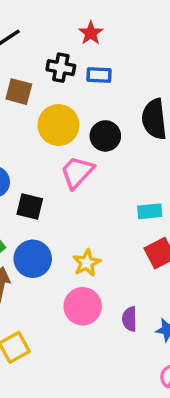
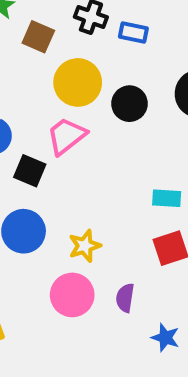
pink trapezoid: (77, 172) -> (66, 136), moved
purple semicircle: (130, 319) -> (125, 298), moved

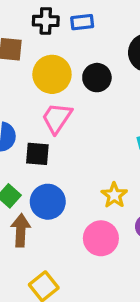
yellow star: (85, 246) -> (114, 195), moved

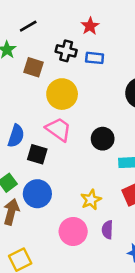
black circle: (97, 78) -> (103, 139), moved
pink trapezoid: (57, 118) -> (59, 129), turned 80

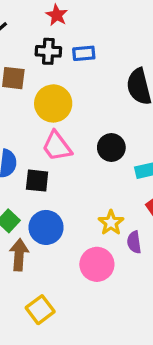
red star: (90, 26) -> (57, 15), moved
pink trapezoid: (59, 129) -> (57, 146), turned -152
purple semicircle: (107, 230) -> (134, 242), moved

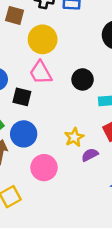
purple semicircle: (134, 242) -> (90, 155), turned 63
pink circle: (97, 264) -> (44, 168), moved

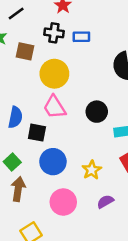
blue circle: (24, 134) -> (53, 162), moved
purple semicircle: (90, 155) -> (105, 202), moved

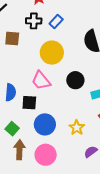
blue rectangle: (81, 37) -> (56, 21), turned -40
yellow circle: (54, 74) -> (52, 53), moved
pink circle: (63, 202) -> (46, 155), moved

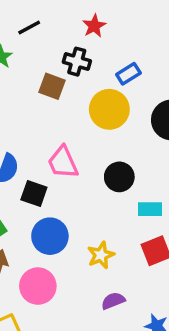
blue rectangle: (56, 21) -> (128, 74), moved
brown square: (12, 38) -> (52, 86), moved
yellow circle: (52, 53) -> (109, 109), moved

